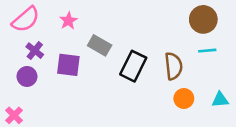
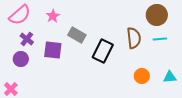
brown semicircle: (173, 66) -> (134, 38), moved

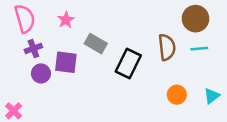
pink semicircle: (20, 15) -> (25, 19), turned -65
purple cross: (27, 39) -> (33, 49), turned 32
purple circle: (21, 59) -> (41, 73), moved
cyan triangle: (170, 77) -> (212, 96), turned -32

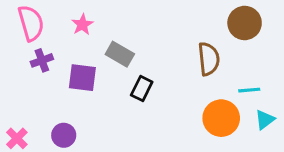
cyan line: (199, 49) -> (249, 90), moved
black rectangle: (128, 63) -> (142, 88), moved, size x0.7
purple circle: (41, 73) -> (64, 135), moved
orange circle: (177, 95) -> (221, 118), size x1.5

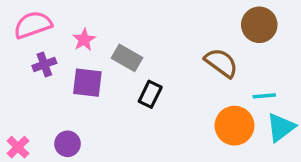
pink semicircle: (31, 23) -> (33, 25), turned -93
pink star: (82, 25) -> (84, 40), moved
brown semicircle: (209, 59) -> (221, 63), turned -48
cyan triangle: (265, 120) -> (281, 127), size x1.4

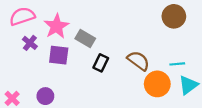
pink star: (84, 40) -> (56, 26), size x1.6
brown semicircle: (221, 63) -> (138, 61), moved
purple cross: (44, 64) -> (30, 43), turned -32

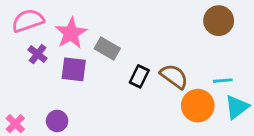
black rectangle: (101, 63) -> (139, 76), moved

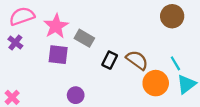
purple cross: (38, 54) -> (15, 43), moved
cyan line: (223, 81) -> (175, 63), turned 64
purple circle: (57, 121) -> (76, 95), moved

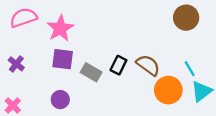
gray rectangle: (84, 38) -> (91, 72), moved
purple cross: (15, 43) -> (16, 64), moved
purple circle: (76, 95) -> (60, 100), moved

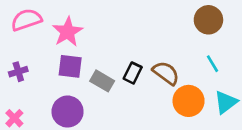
purple cross: (16, 64) -> (18, 72), turned 35
cyan line: (190, 69) -> (212, 64), moved
purple circle: (60, 100) -> (68, 112), size x1.5

